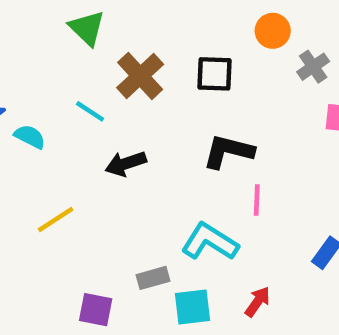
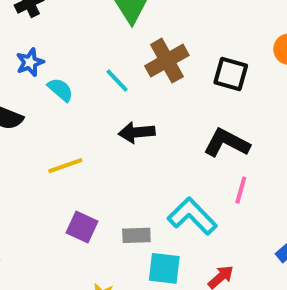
purple square: (96, 310) -> (82, 227), moved

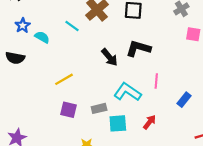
black arrow: (137, 132) -> (109, 57), moved, turned -114
yellow line: (65, 166) -> (64, 79), moved
pink line: (241, 190) -> (156, 81), moved

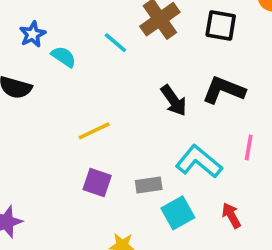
red arrow: (150, 122) -> (231, 215), turned -72
cyan square: (118, 123) -> (178, 213), turned -30

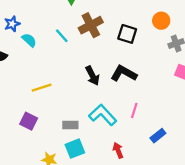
purple square: (97, 182) -> (29, 121), moved
cyan square: (178, 213) -> (75, 149), moved

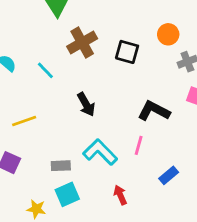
cyan line: (62, 36) -> (45, 70), moved
black L-shape: (124, 73) -> (154, 111), moved

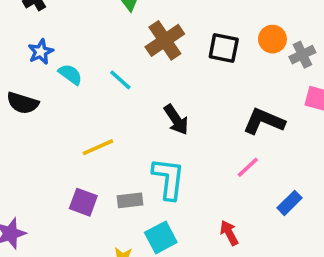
orange circle: (168, 34) -> (272, 39), moved
pink line: (139, 145) -> (248, 167), turned 36
cyan L-shape: (100, 152) -> (168, 179), moved, turned 56
gray rectangle: (61, 166) -> (130, 200), moved

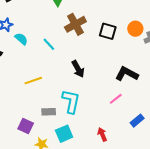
purple square: (83, 202) -> (26, 126), moved

